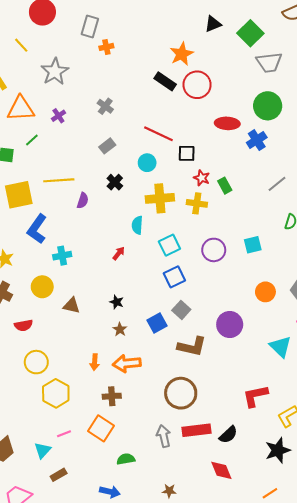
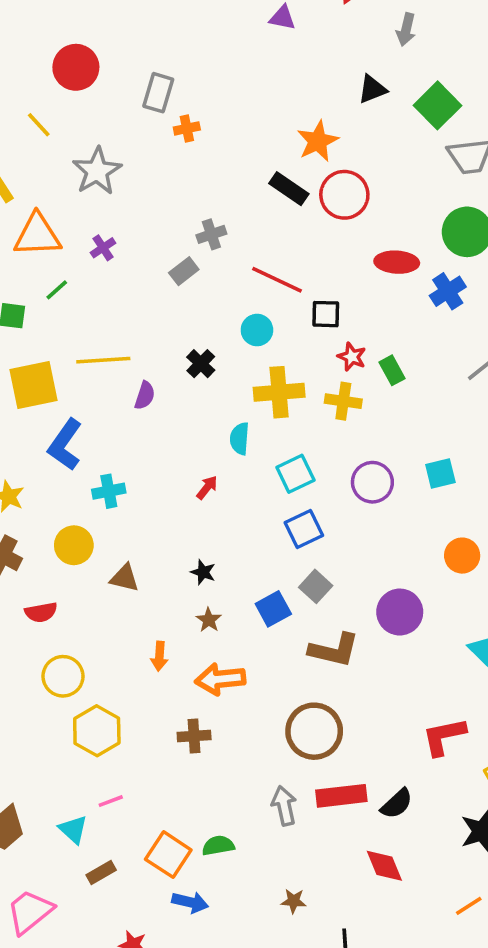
gray cross: (105, 106) -> (211, 234), moved, turned 35
gray rectangle: (107, 146) -> (184, 271), moved
orange arrow: (95, 362) -> (159, 656), moved
orange square: (101, 428) -> (168, 855), moved
cyan triangle: (42, 450) -> (73, 830), turned -30

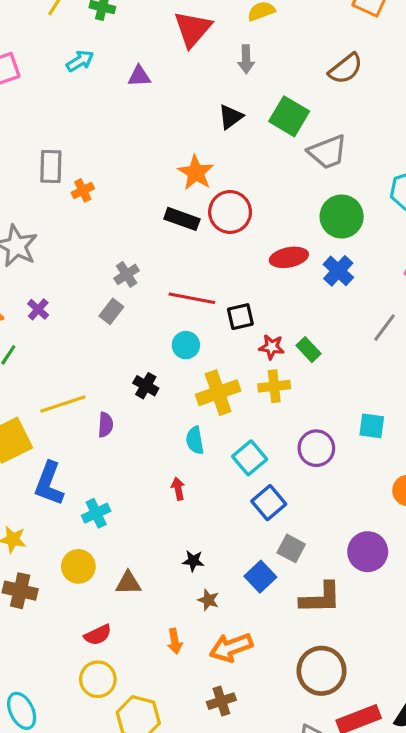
cyan square: (440, 473) -> (372, 426), turned 36
red arrow: (207, 488) -> (178, 489), turned -35
red semicircle: (41, 612) -> (98, 635), moved

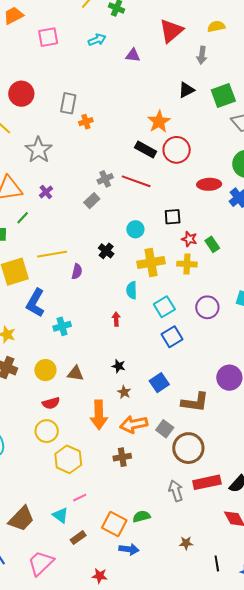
green square: (289, 116) -> (223, 96), turned 30
red line: (192, 298) -> (136, 181), moved
gray square: (291, 548) -> (165, 429), moved
yellow circle: (78, 566) -> (45, 370), moved
orange arrow: (175, 641) -> (99, 415), size x1.8

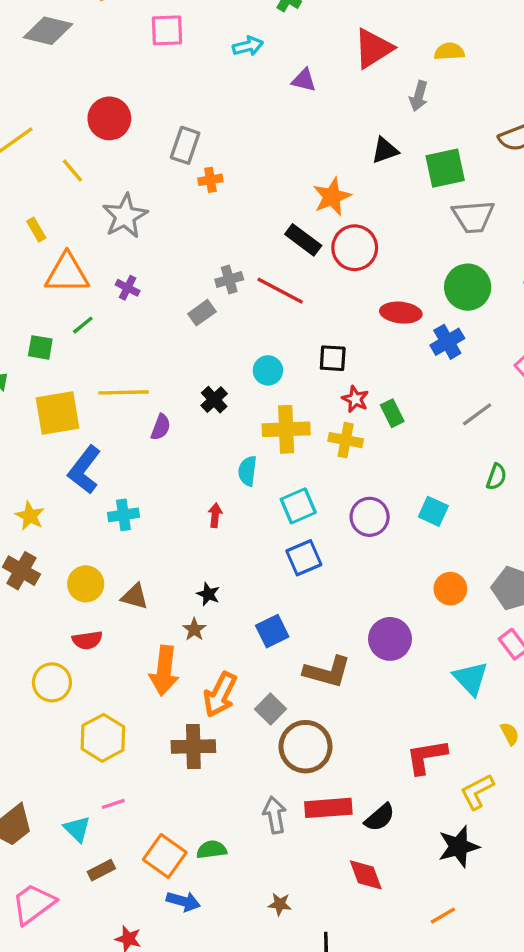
purple cross: (46, 192) -> (128, 288), turned -32
brown star: (124, 392) -> (194, 629), moved
orange arrow: (134, 424) -> (220, 694), turned -60
yellow circle: (47, 431) -> (52, 682), moved
brown cross: (122, 457) -> (193, 747), size x1.4

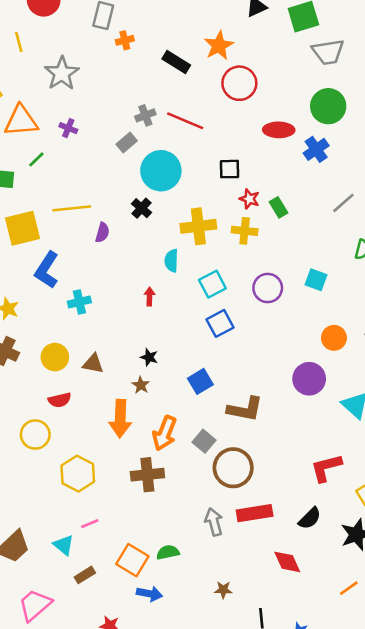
yellow line: (72, 171) -> (19, 42), turned 30
black rectangle: (303, 240) -> (176, 62), moved
cyan circle: (268, 370) -> (161, 171), moved, size x1.8
purple circle: (390, 639) -> (309, 379), moved
black semicircle: (380, 817) -> (310, 518), moved

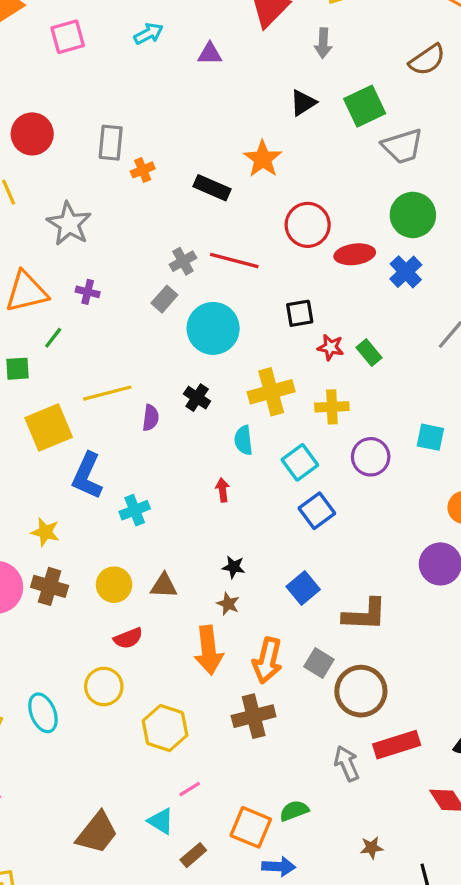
red circle: (239, 83) -> (308, 225), moved
black cross: (141, 208) -> (197, 398), moved
yellow cross: (245, 231) -> (332, 407), moved

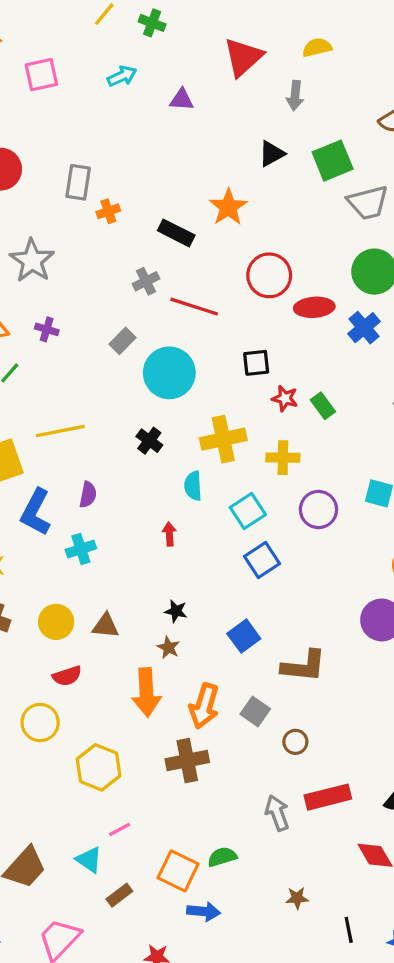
gray cross: (183, 261) -> (146, 281), moved
purple semicircle: (151, 418) -> (88, 495), moved
brown circle: (361, 691) -> (295, 742), size x0.5

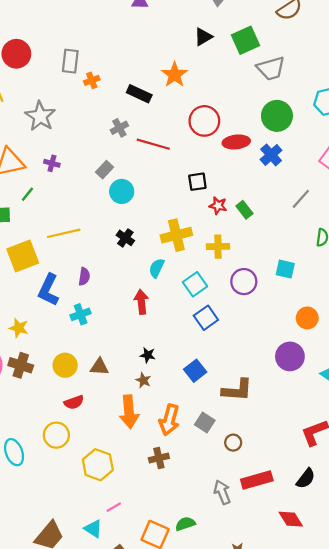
cyan circle: (169, 373) -> (122, 191), moved, size x0.7
cyan semicircle: (193, 486) -> (157, 268), turned 30
red arrow: (169, 534) -> (141, 302), size x1.5
brown cross: (187, 761) -> (159, 458), size x0.7

